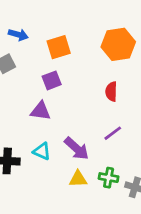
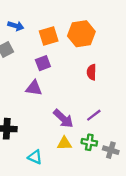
orange hexagon: (118, 44) -> (81, 34), moved
purple line: (113, 133) -> (94, 115), moved
cyan triangle: (42, 151) -> (35, 157), moved

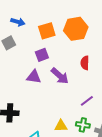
purple arrow: (63, 119) -> (60, 76), moved

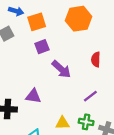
orange square: (47, 31) -> (37, 22), moved
red semicircle: (85, 63) -> (96, 60), moved
purple triangle: (34, 77) -> (33, 96), moved

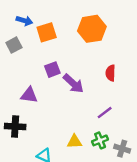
purple square: (42, 47) -> (52, 70), moved
purple triangle: (33, 96) -> (29, 95), moved
green cross: (86, 122) -> (100, 140), turned -32

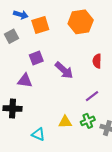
purple square: (52, 70) -> (36, 58), moved

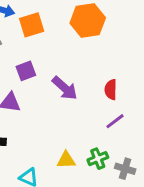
red semicircle: (97, 61) -> (111, 90), moved
purple line: (92, 96) -> (115, 121), moved

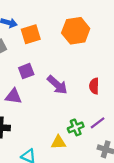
purple line: (115, 121) -> (98, 123), moved
green cross: (98, 159) -> (76, 127), moved

